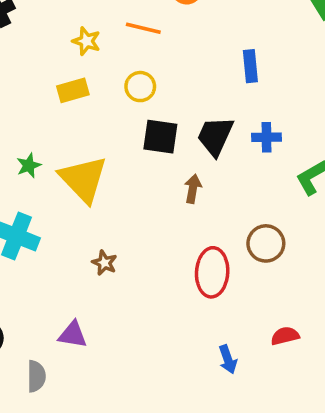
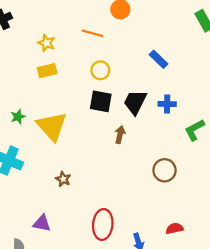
yellow star: (86, 41) -> (46, 43), moved
blue rectangle: (250, 66) -> (159, 59), turned -42
yellow circle: (140, 87) -> (100, 70), moved
red ellipse: (212, 272) -> (103, 224), moved

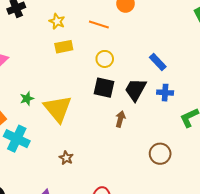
yellow star: (46, 43) -> (57, 21), moved
blue rectangle: (159, 59) -> (158, 62), moved
yellow rectangle: (47, 71) -> (64, 47), moved

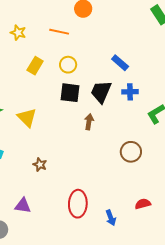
yellow rectangle: (64, 47) -> (35, 66), moved, turned -42
yellow triangle: (58, 109) -> (27, 118), size x0.7

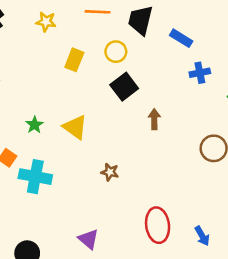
black trapezoid: (101, 92) -> (141, 20), moved
black square: (70, 93) -> (124, 87), turned -35
brown star: (40, 165) -> (110, 172), moved
purple triangle: (23, 206) -> (88, 239), turned 42

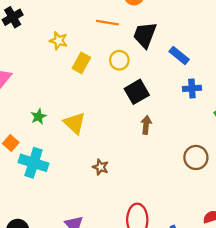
yellow star: (46, 22) -> (59, 41), moved
black square: (124, 87) -> (137, 92), moved

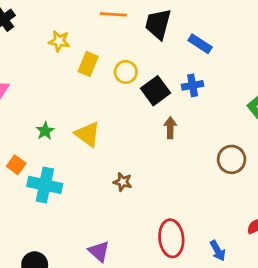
yellow circle: (119, 60) -> (126, 72), moved
blue cross: (192, 88) -> (193, 85), moved

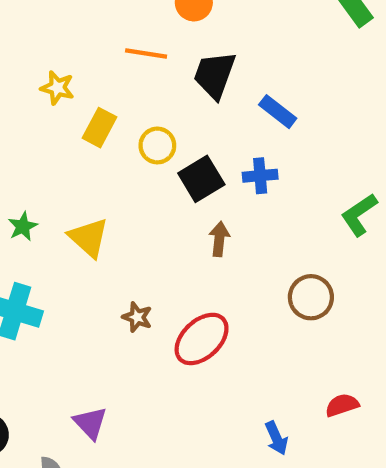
red ellipse: (171, 238) -> (202, 339), moved, turned 48

